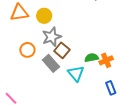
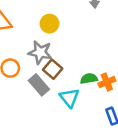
yellow circle: (44, 16) -> (49, 24), moved
gray star: (52, 37) -> (40, 52), turned 30

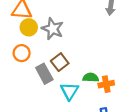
yellow circle: (49, 24) -> (29, 27), moved
gray star: (40, 52) -> (53, 29), moved

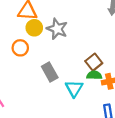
orange circle: (22, 53) -> (20, 48), moved
brown square: (60, 62) -> (94, 62), moved

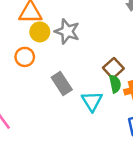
green semicircle: (94, 75) -> (115, 84), turned 80

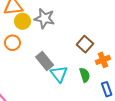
green semicircle: (115, 84) -> (85, 75), moved
cyan triangle: (92, 101) -> (59, 74), moved

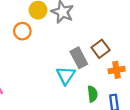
gray rectangle: (45, 61) -> (79, 58), moved
green semicircle: (85, 75) -> (92, 94), moved

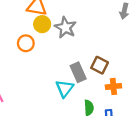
brown square: (101, 49) -> (100, 65), turned -30

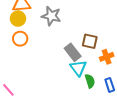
yellow circle: (42, 24) -> (18, 19), moved
cyan triangle: (65, 88) -> (78, 68), moved

